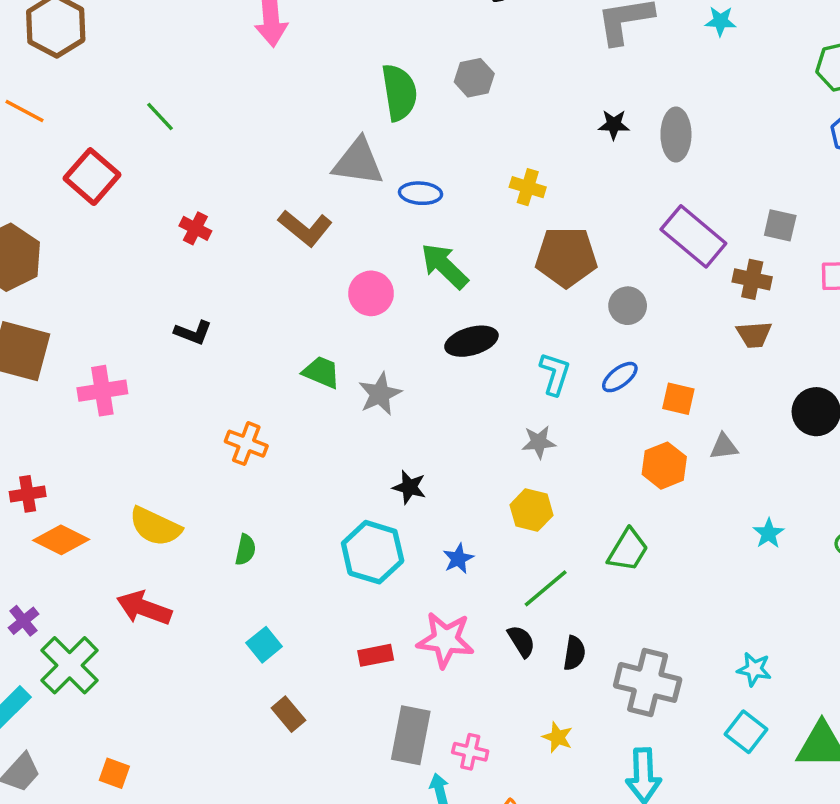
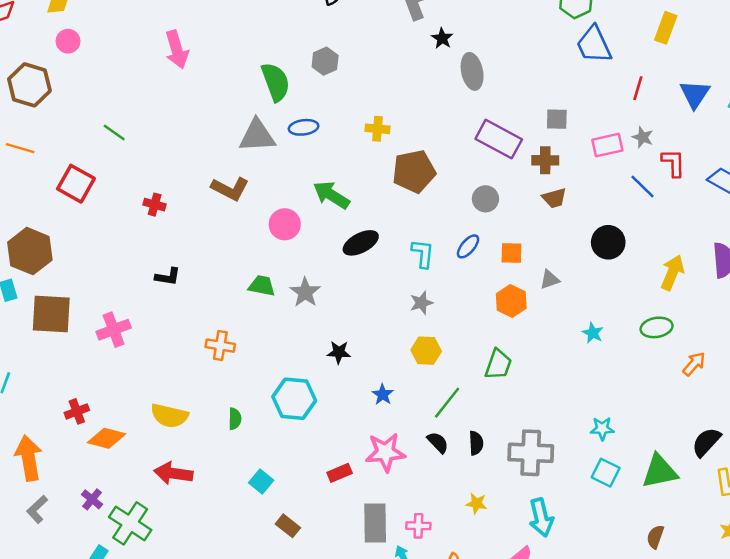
black star: (614, 125) -> (442, 38), moved, turned -30
blue ellipse: (421, 193) -> (304, 127), moved
gray circle: (628, 306) -> (485, 199), moved
cyan hexagon: (373, 552) -> (294, 399), moved

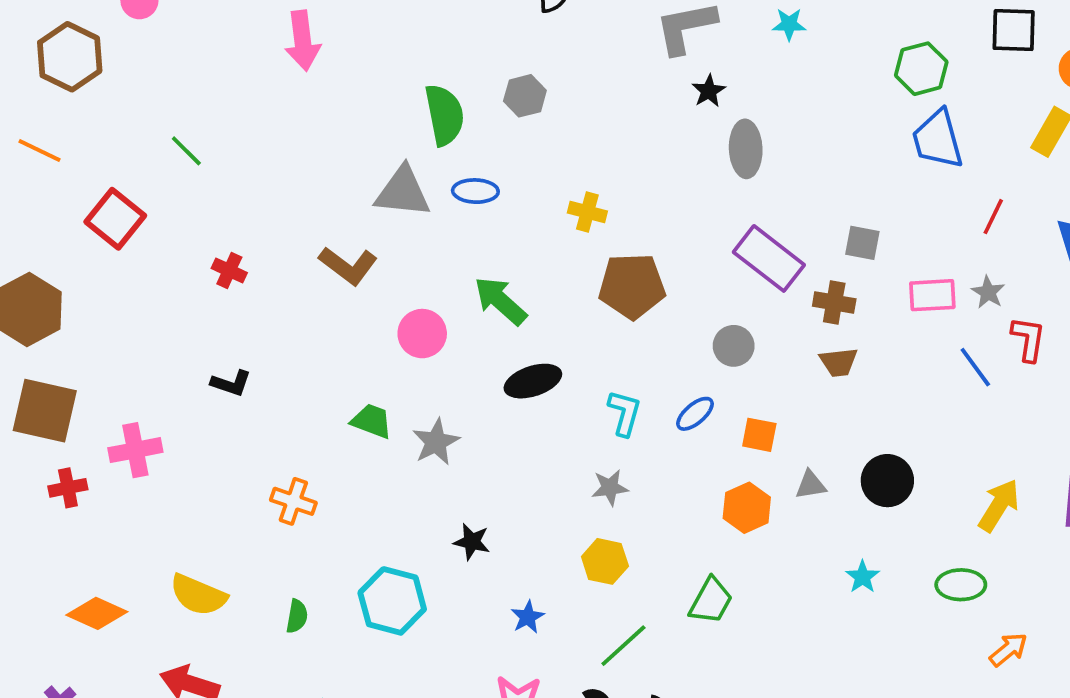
black circle: (608, 242) -> (887, 481), moved
red cross: (77, 411) -> (68, 488), moved

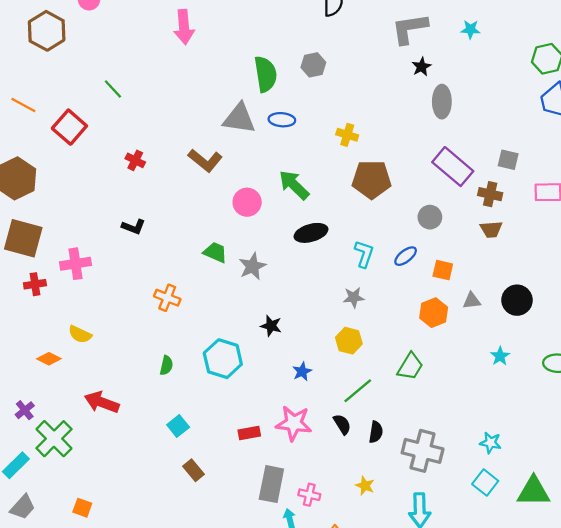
orange line: (39, 151) -> (23, 105), moved
yellow semicircle: (198, 595) -> (80, 334), moved, size x0.7
orange diamond: (97, 613) -> (49, 359), size x0.7

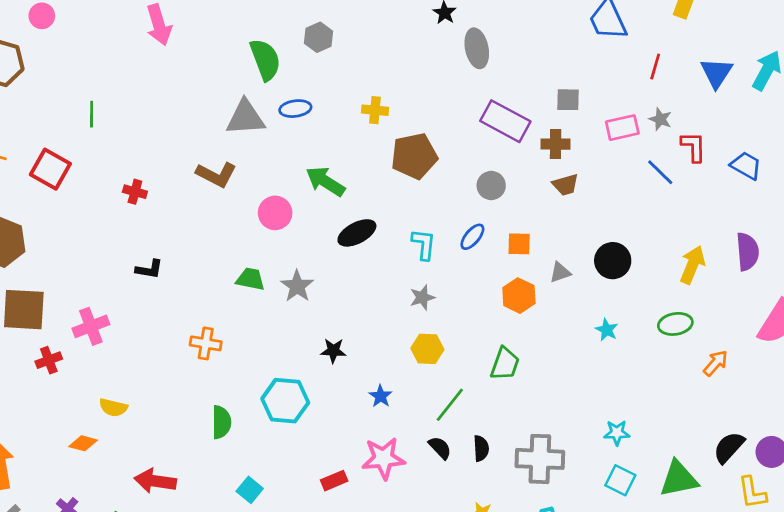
green line: (113, 89) -> (92, 114), turned 55
green semicircle: (166, 365) -> (221, 422), size x1.4

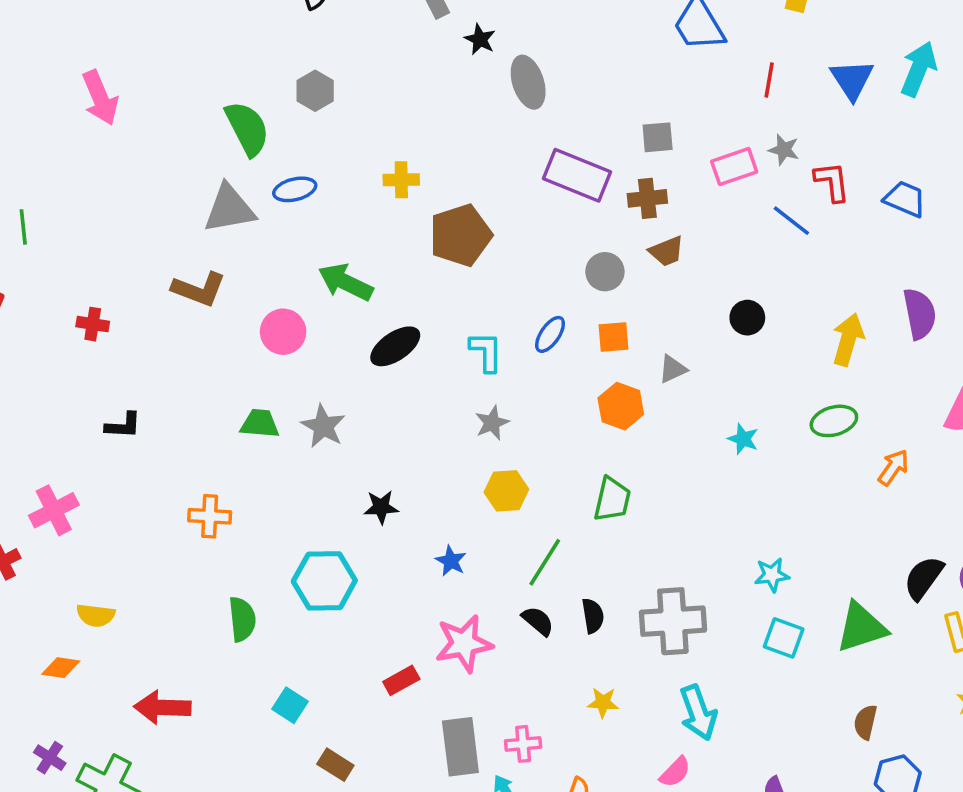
gray circle: (491, 185) -> (605, 272), moved
black circle: (613, 261) -> (747, 318), moved, size x0.7

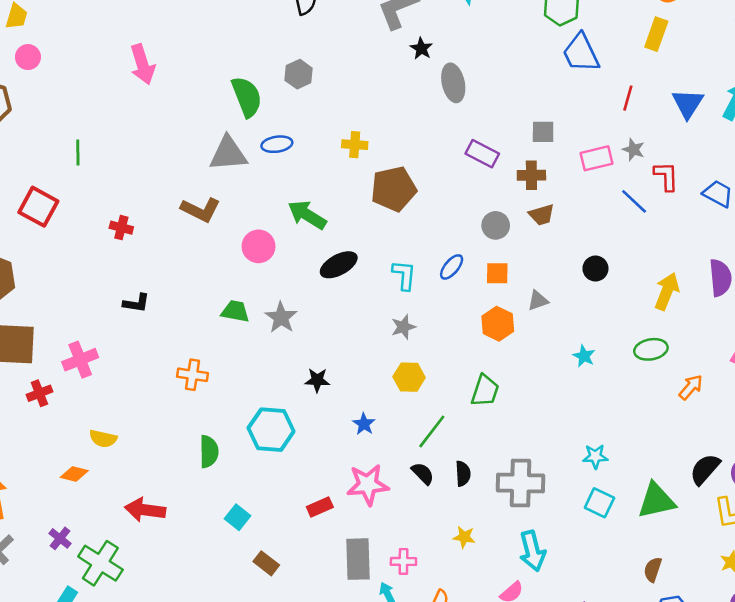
purple rectangle: (577, 175) -> (482, 154), size x0.7

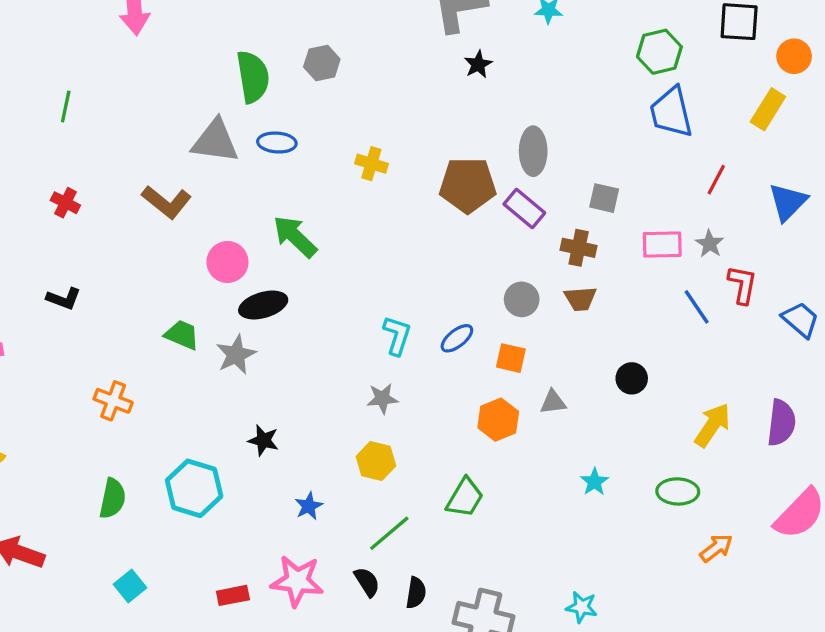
gray ellipse: (453, 83) -> (533, 151), moved
green line: (78, 152) -> (66, 107), moved
brown pentagon: (394, 189) -> (468, 185), moved
black ellipse: (339, 265) -> (263, 305), moved

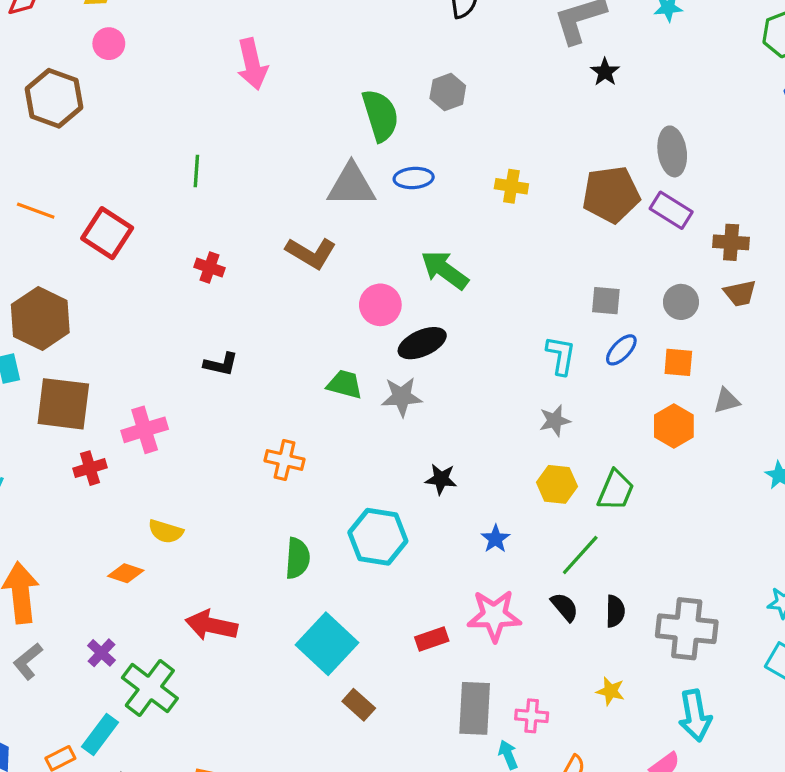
gray square: (604, 198) -> (606, 301), moved
gray star: (236, 355) -> (402, 397), turned 30
green trapezoid: (465, 498) -> (616, 490), moved
cyan square: (130, 586) -> (327, 644), size x1.8

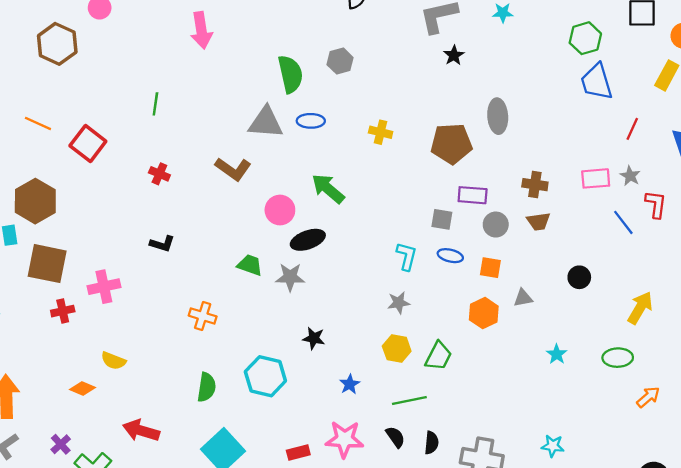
purple rectangle: (671, 210) -> (473, 195), moved, turned -32
blue ellipse: (621, 350) -> (450, 256), turned 55
green line: (580, 555) -> (409, 400), turned 32

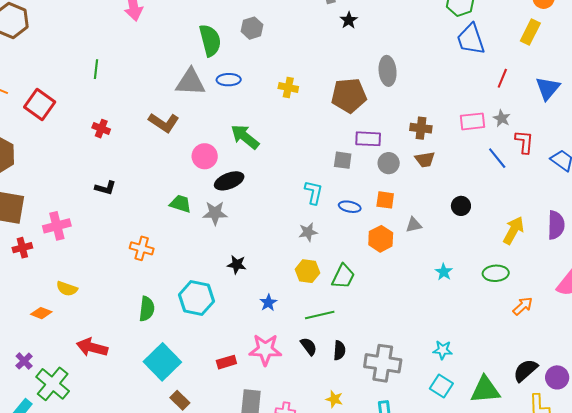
blue ellipse: (450, 256) -> (350, 207), moved

